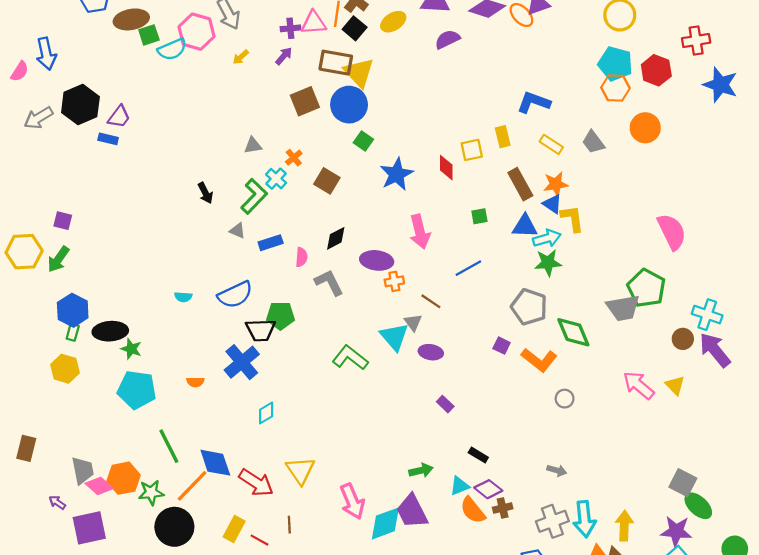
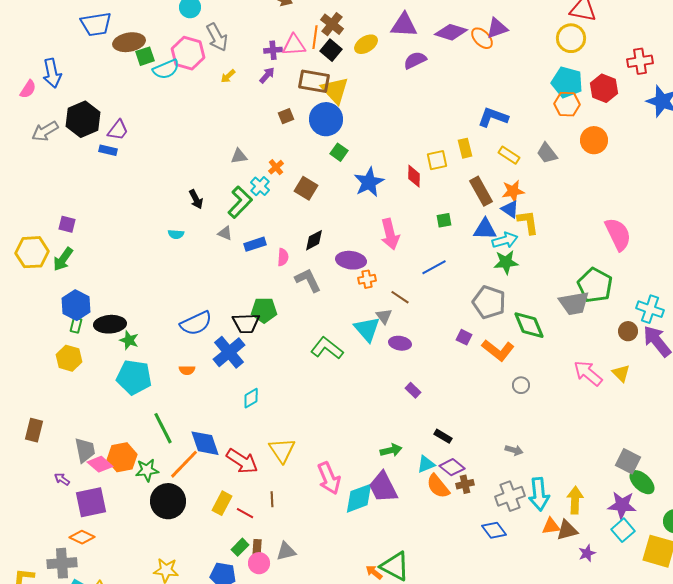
brown square: (305, 101) -> (286, 116), size x0.6
blue semicircle: (235, 295) -> (196, 323), moved
cyan semicircle: (183, 297) -> (176, 234), moved

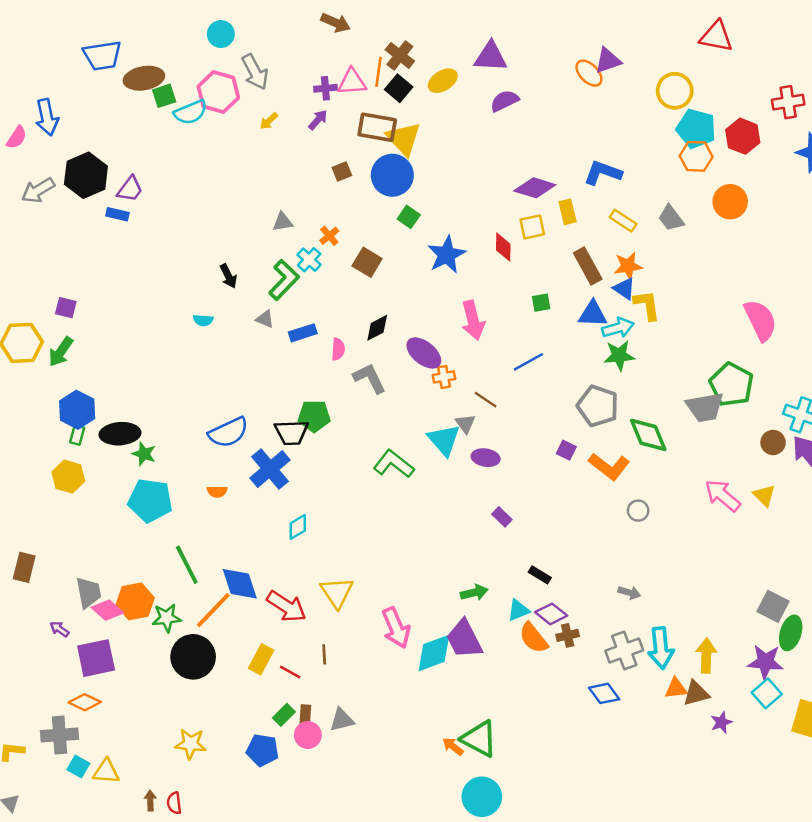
purple diamond: (451, 32) -> (535, 188), moved
yellow circle: (571, 38) -> (675, 91), moved
purple ellipse: (351, 260) -> (424, 353), turned 32
green ellipse: (642, 482) -> (791, 633), turned 64

